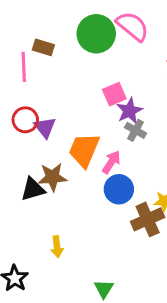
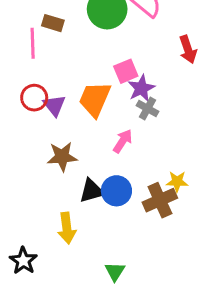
orange trapezoid: (84, 150) -> (95, 99), moved
black triangle: (33, 189) -> (92, 191), moved
blue circle: (119, 189) -> (116, 191), moved
yellow arrow: (57, 247) -> (67, 228), size x1.4

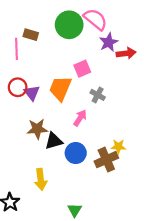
red arrow: (188, 49) -> (126, 53), turned -78
purple star: (141, 88) -> (109, 42), moved
black triangle: (92, 191) -> (54, 141), moved

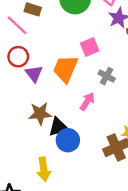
pink line: (17, 49) -> (17, 25), turned -45
red circle: (18, 87) -> (18, 57), moved
blue circle: (76, 153) -> (68, 140), moved

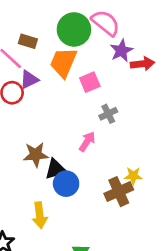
orange trapezoid: (65, 69) -> (63, 62), moved
purple triangle: (34, 74) -> (29, 80), moved, turned 42
gray cross: (107, 76) -> (108, 114), turned 35

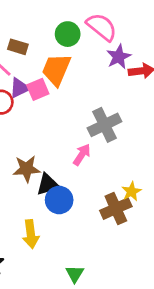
green circle: (74, 29) -> (68, 34), size x0.7
pink square: (90, 82) -> (38, 89), moved
gray cross: (108, 114) -> (105, 125), size x1.6
yellow star: (133, 176) -> (131, 191), turned -30

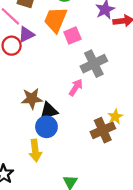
pink square: (38, 89) -> (72, 35), moved
blue circle: (59, 200) -> (46, 127), moved

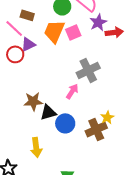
pink square: (72, 35) -> (73, 32), moved
blue circle: (46, 127) -> (65, 123), moved

